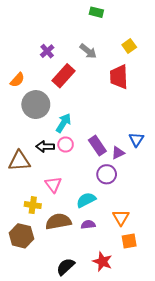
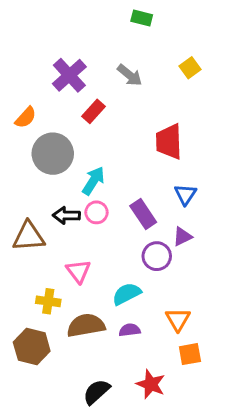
purple cross: (47, 51) -> (69, 75), size x1.6
red rectangle: (64, 76) -> (93, 111), size x0.7
red trapezoid: (119, 77) -> (169, 142), moved
blue triangle: (136, 139) -> (185, 194), moved
purple triangle: (118, 153) -> (182, 237), moved

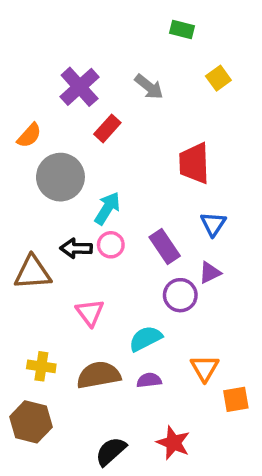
green rectangle: (142, 18) -> (182, 30), moved
yellow cross: (48, 301) -> (41, 366), moved
brown hexagon: (32, 347) -> (31, 422), moved
orange square: (190, 354) -> (236, 399), moved

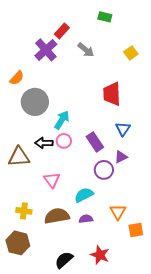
yellow square: (218, 78) -> (131, 53), moved
red rectangle: (107, 128) -> (62, 31), moved

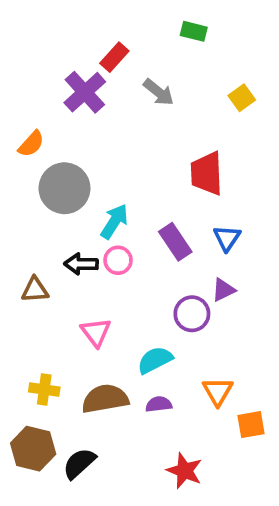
purple rectangle: (95, 142) -> (175, 242), moved
brown triangle: (19, 157) -> (35, 290), size x0.7
black semicircle: (64, 260) -> (79, 463), moved

